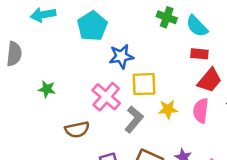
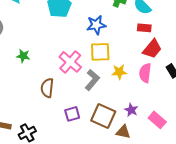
blue star: (121, 56) -> (96, 25), moved
brown semicircle: (77, 129) -> (47, 88), turned 108

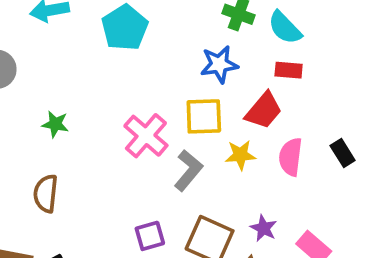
blue star: (96, 25) -> (219, 64), moved
red trapezoid: (152, 49) -> (264, 111), moved
brown semicircle: (47, 88) -> (46, 194), moved

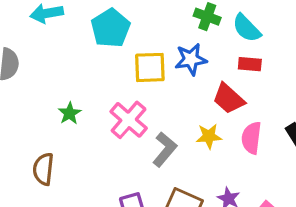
red trapezoid: (264, 111) -> (229, 99), turned 92
yellow square: (204, 116) -> (150, 67), moved
green star: (55, 124) -> (70, 113), moved, turned 30

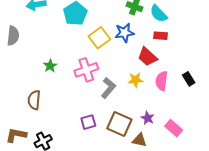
yellow square: (150, 67) -> (99, 38), turned -35
pink cross: (129, 120) -> (86, 70), turned 30

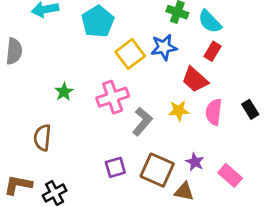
red rectangle: (161, 36) -> (212, 51), turned -64

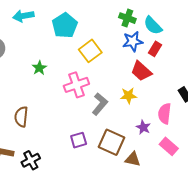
blue star: (164, 47) -> (133, 41), moved
green star: (64, 92) -> (39, 68), moved
pink semicircle: (214, 112) -> (165, 114), moved
purple star: (195, 162) -> (143, 127), moved

